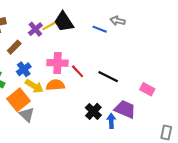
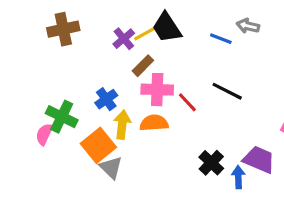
brown rectangle: (14, 47) -> (143, 66), moved
black line: (108, 77) -> (227, 91), moved
yellow arrow: (34, 86) -> (122, 125), turned -114

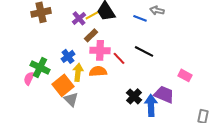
blue arrow: (238, 177) -> (151, 105), size x1.5

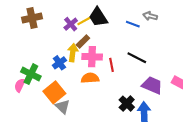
red line: (119, 58) -> (111, 65), turned 32
yellow arrow: (78, 72) -> (73, 53), moved
purple trapezoid: (164, 94) -> (152, 85), moved

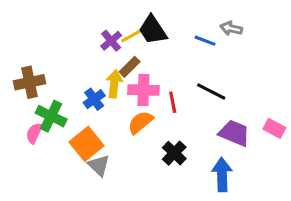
brown cross: (32, 18) -> (30, 82), moved
orange semicircle: (90, 78) -> (140, 122), turned -36
black cross: (127, 104) -> (174, 153), moved

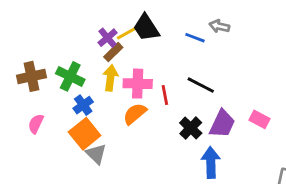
brown rectangle: (130, 67) -> (113, 52), moved
blue cross: (94, 99) -> (83, 105), moved
green cross: (51, 116) -> (70, 76), moved
purple trapezoid: (234, 133) -> (222, 124), turned 92
black cross: (174, 153) -> (191, 128), moved

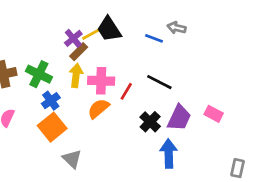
red line: (165, 95) -> (126, 91), turned 42
gray triangle: (96, 154) -> (72, 159), moved

